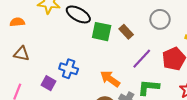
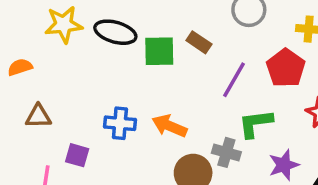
orange arrow: (110, 79) -> (169, 126), moved
purple square: (48, 83) -> (77, 155), moved

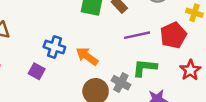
purple line: (234, 80) -> (137, 35), turned 35
purple square: (77, 155) -> (37, 71), moved

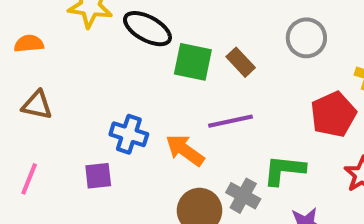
purple line: (137, 35) -> (231, 121), moved
purple square: (37, 71) -> (98, 176), turned -35

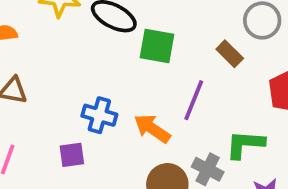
brown rectangle: (241, 62) -> (230, 54), moved
purple line: (231, 121) -> (194, 100), turned -54

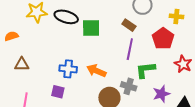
purple line: (194, 100) -> (130, 49), moved
purple square: (72, 155) -> (58, 92), turned 32

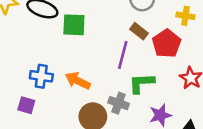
brown rectangle: (129, 25) -> (139, 31), moved

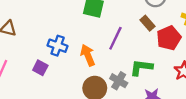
purple line: (123, 55) -> (115, 38), moved
orange arrow: (78, 81) -> (88, 55), turned 30

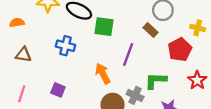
brown rectangle: (147, 23) -> (151, 30), moved
blue cross: (58, 46) -> (65, 46), moved

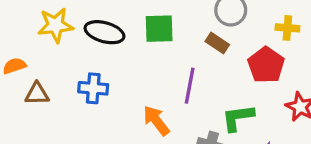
green square: (104, 27) -> (159, 29), moved
brown triangle: (23, 55) -> (37, 94), moved

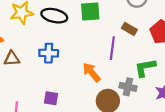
brown rectangle: (217, 43) -> (129, 29), moved

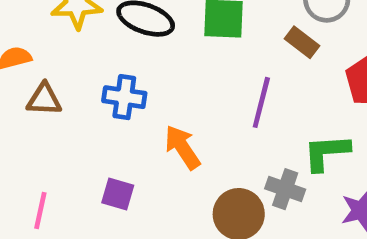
brown rectangle: (129, 29) -> (302, 42), moved
orange arrow: (91, 72) -> (182, 147), moved

